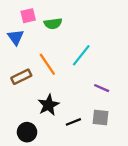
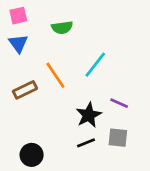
pink square: (28, 16) -> (18, 16), moved
black star: (48, 105) -> (89, 115), moved

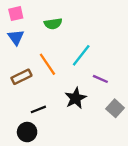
purple line: (119, 103) -> (100, 79), moved
gray square: (118, 138) -> (115, 108), moved, turned 36
black line: (86, 143) -> (38, 109), moved

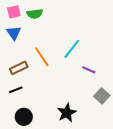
green semicircle: (53, 24) -> (35, 14), moved
black star: (76, 98) -> (67, 113), moved
black line: (38, 109) -> (16, 90), moved

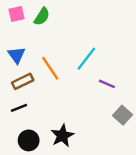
green semicircle: (35, 14) -> (42, 16), turned -49
blue triangle: (14, 33) -> (17, 55), moved
black star: (67, 113) -> (62, 136), moved

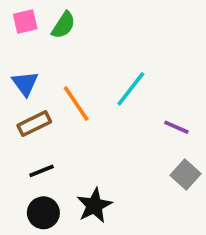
purple line: (107, 84) -> (176, 127), moved
black line: (19, 108) -> (42, 171), moved

